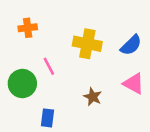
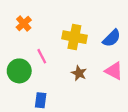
orange cross: (28, 28) -> (24, 24), turned -35
brown star: (93, 97) -> (79, 73), moved

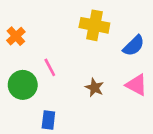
orange cross: (24, 24) -> (16, 36), moved
yellow cross: (74, 37) -> (94, 25), moved

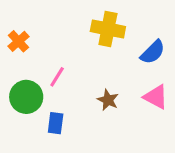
pink line: (50, 67) -> (57, 77), turned 60
blue rectangle: (48, 120) -> (56, 123), moved

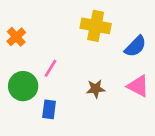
brown star: (108, 100) -> (96, 89), turned -30

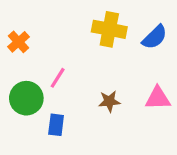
blue semicircle: (135, 46) -> (155, 37), moved
pink triangle: (138, 86) -> (158, 98), turned -30

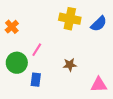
pink triangle: (158, 98) -> (99, 85), moved

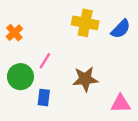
brown star: (70, 65) -> (85, 79), size x1.5

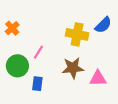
yellow cross: (85, 23) -> (77, 34), moved
pink triangle: (121, 104) -> (98, 78), moved

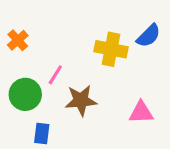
brown star: (73, 68) -> (81, 100), moved
blue rectangle: (37, 84) -> (42, 133), moved

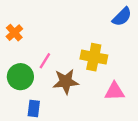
blue semicircle: (149, 36) -> (122, 17), moved
yellow cross: (111, 49) -> (94, 57), moved

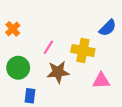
blue semicircle: (122, 17) -> (108, 28), moved
pink line: (45, 61) -> (48, 47), moved

